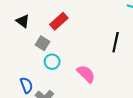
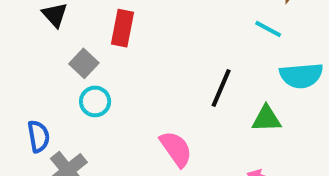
red rectangle: (59, 21) -> (122, 28), turned -48
pink semicircle: (86, 74) -> (176, 149), moved

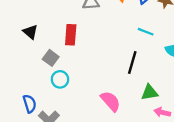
cyan line: (268, 29) -> (146, 32), moved
green triangle: (266, 119) -> (150, 92), moved

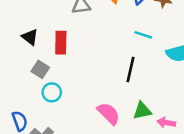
black triangle: (30, 32) -> (30, 37), moved
green triangle: (150, 92) -> (142, 111), moved

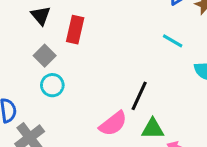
black line: (130, 69) -> (139, 96), moved
pink semicircle: (109, 113) -> (113, 124), turned 85

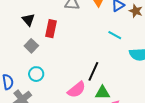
cyan circle: (52, 85) -> (36, 74), moved

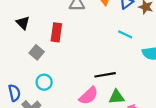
black triangle: (28, 20) -> (23, 23), moved
black line: (93, 71) -> (105, 75), turned 60

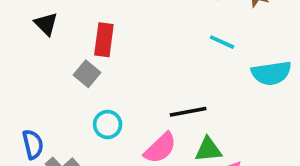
gray square: (37, 52) -> (87, 74), moved
cyan circle: (44, 82) -> (108, 124), moved

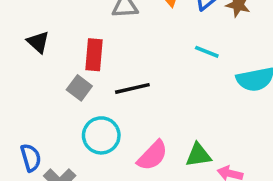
black line: (188, 112) -> (132, 88), moved
cyan circle: (108, 124) -> (101, 135), size x1.4

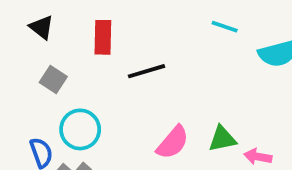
gray square: (79, 88) -> (53, 80), moved
cyan circle: (101, 135) -> (80, 129), moved

